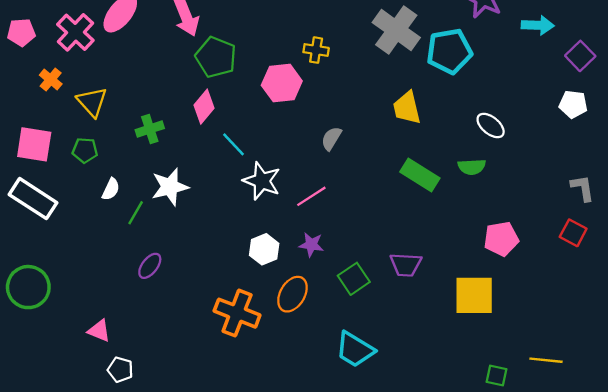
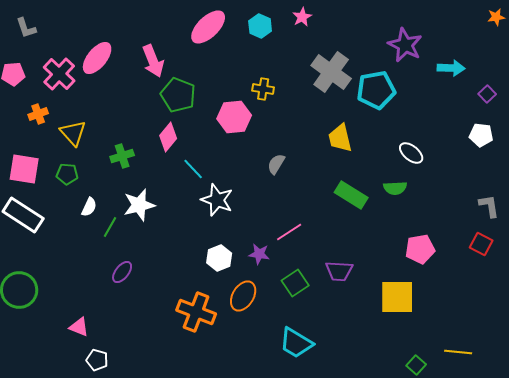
purple square: (580, 56) -> (487, 94), size x0.7
orange cross: (51, 80) -> (38, 114), turned 30
pink line: (311, 196) -> (289, 232), moved
green square: (496, 376) -> (416, 365), turned 30

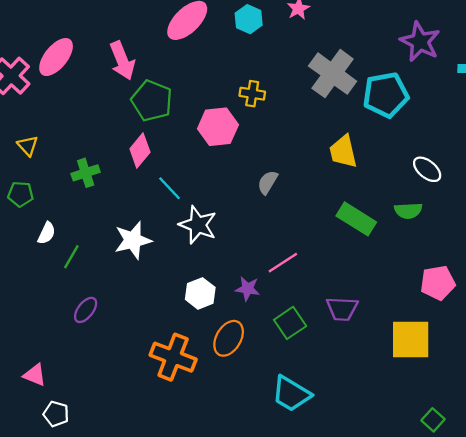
yellow triangle: (73, 133) -> (28, 146), size x0.7
white star: (139, 205) -> (133, 240), moved

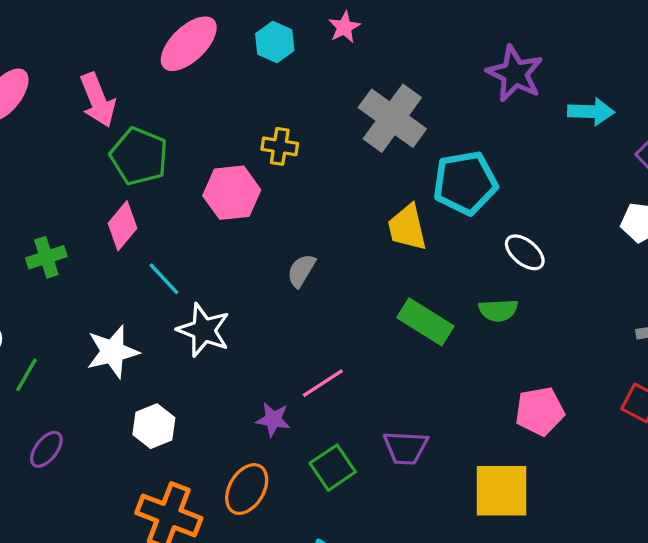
cyan pentagon: (386, 95) -> (465, 183), moved
white hexagon: (200, 293) -> (154, 426), moved

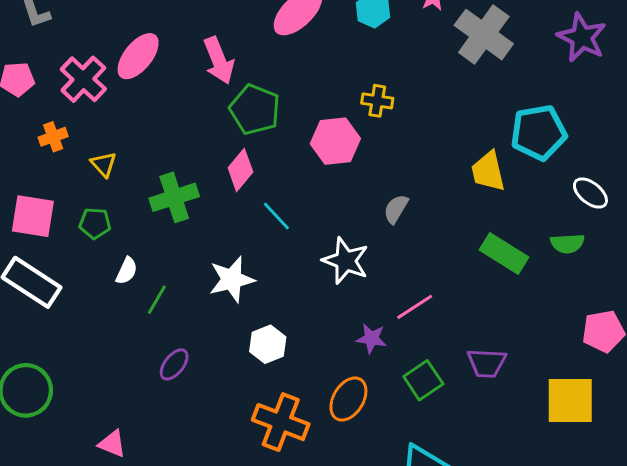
gray cross: (392, 118) -> (484, 35), moved
green cross: (46, 257) -> (174, 197), size x1.4
white star: (204, 330) -> (346, 261), moved

